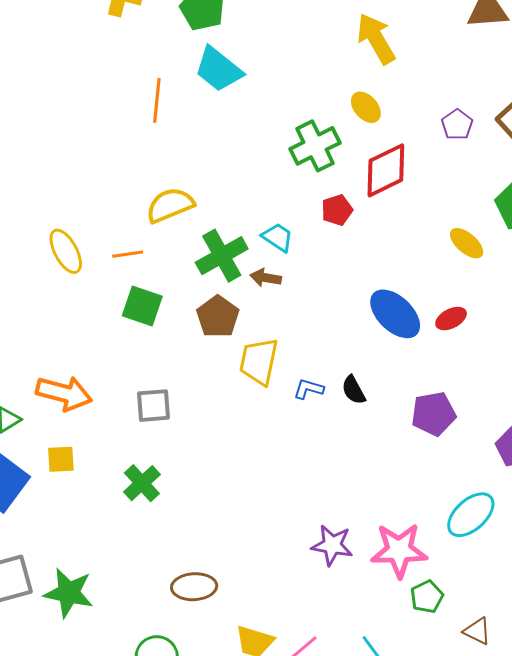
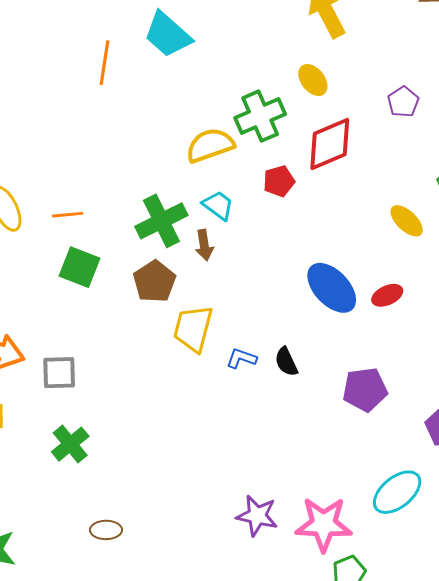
yellow semicircle: (170, 205) -> (210, 145), moved
brown arrow: (266, 278) -> (204, 245), turned -112
gray square: (154, 406) -> (59, 373), moved
brown ellipse: (194, 587) -> (106, 530), moved, size x0.7

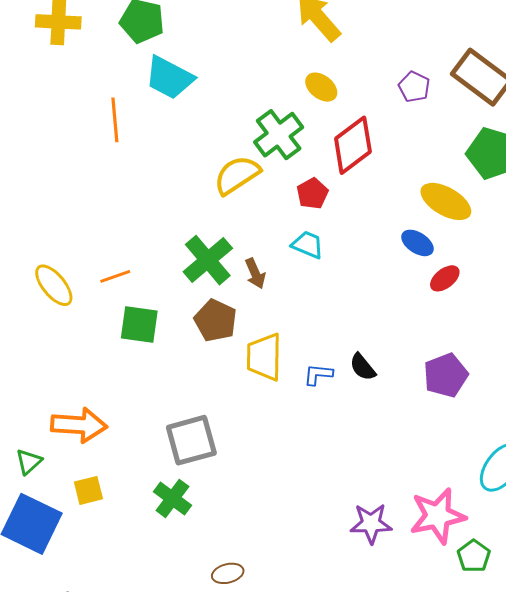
cyan trapezoid: (218, 205) -> (308, 245), moved
yellow ellipse: (407, 221) -> (446, 201), size x1.4
blue ellipse: (332, 288) -> (417, 243), moved, size x0.6
gray square: (59, 373) -> (191, 440), moved, size x1.4

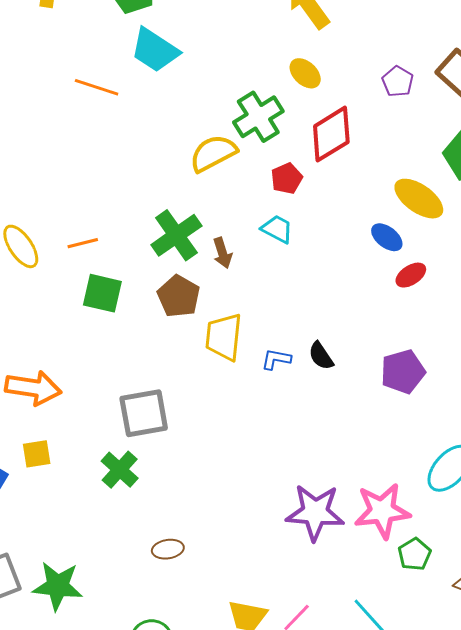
orange line: (115, 120) -> (97, 87), turned -72
purple star: (371, 523) -> (315, 512), size x1.4

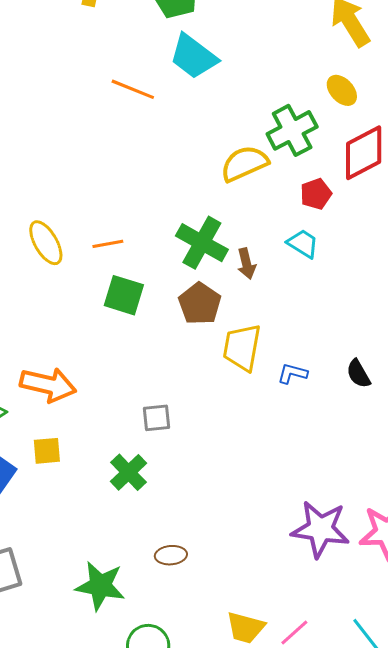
green cross: (176, 235) -> (202, 243), turned -30
black semicircle: (321, 356) -> (358, 374), moved
gray square: (144, 413) -> (157, 418), size x0.6
green star: (58, 586) -> (100, 586), moved

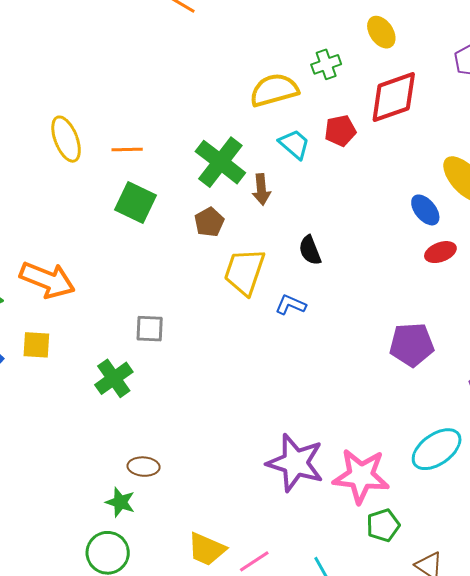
green cross: (292, 130) -> (326, 64), size x0.6
cyan trapezoid: (303, 244) -> (294, 144), moved
brown pentagon: (200, 304) -> (209, 222), size x0.7
black semicircle: (358, 374) -> (310, 250), moved
green star: (100, 586) -> (120, 502), moved, size x0.6

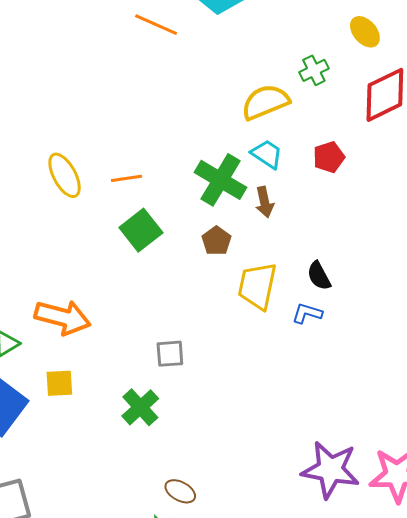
red pentagon: (340, 131) -> (329, 157), moved
cyan trapezoid: (294, 144) -> (267, 154), moved
green square: (135, 203) -> (141, 230), turned 33
black semicircle: (310, 250) -> (319, 276), moved
brown ellipse: (144, 467) -> (180, 491), turned 32

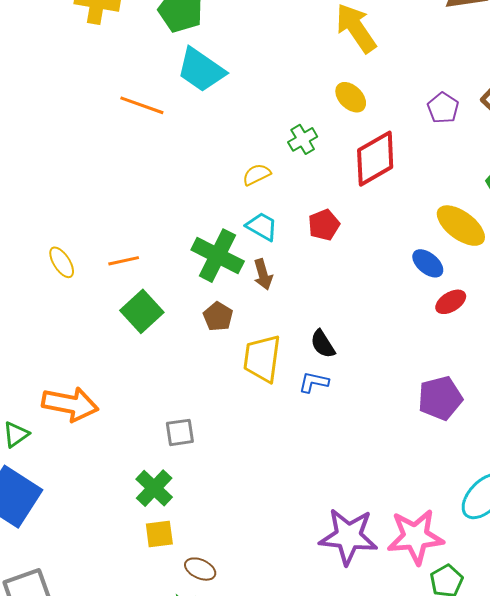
yellow semicircle: (265, 102) -> (257, 175), size x0.6
yellow ellipse: (65, 175) -> (62, 262), size x0.7
yellow square: (59, 383) -> (159, 534), moved

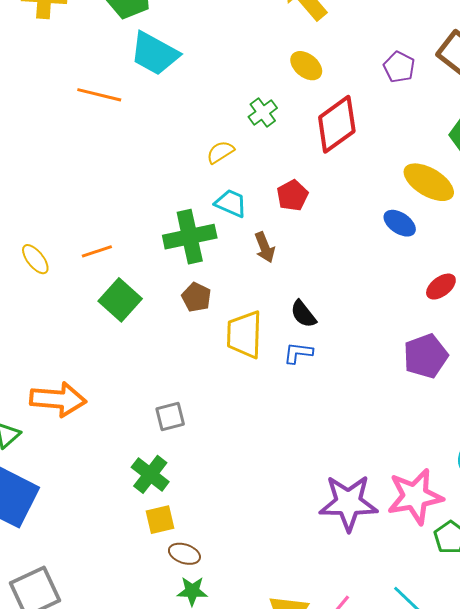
green cross: (218, 256) -> (190, 237), turned -33
brown arrow: (263, 274) -> (265, 247), moved
red ellipse: (451, 302) -> (441, 287), moved
brown ellipse: (200, 569) -> (184, 554), moved

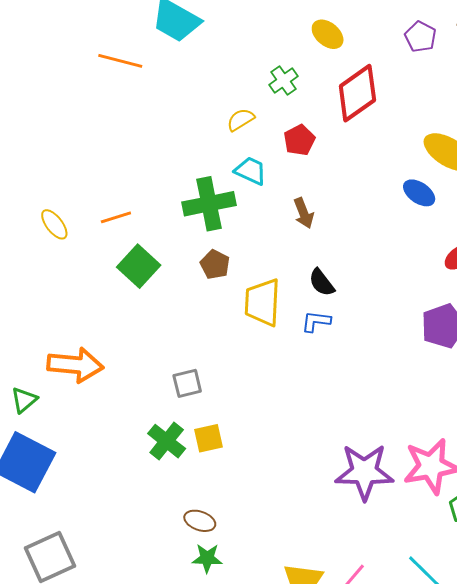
red pentagon: (292, 195) -> (299, 140), moved
brown arrow: (265, 247) -> (304, 213), moved
yellow square: (160, 520) -> (209, 438), moved

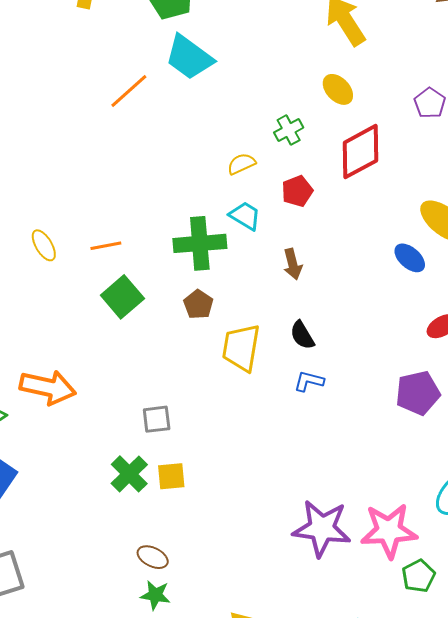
orange line: (120, 61) -> (129, 91), turned -63
blue L-shape: (316, 321) -> (309, 381), moved

